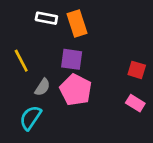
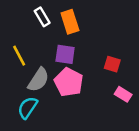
white rectangle: (46, 18) -> (42, 17), turned 48
red square: (137, 70) -> (112, 64), moved
gray semicircle: (42, 87) -> (38, 80), size x1.5

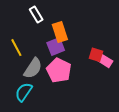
orange rectangle: (70, 22) -> (60, 32), moved
purple square: (65, 54) -> (56, 47), turned -30
pink rectangle: (123, 94) -> (105, 61), moved

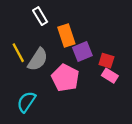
purple square: (56, 47) -> (82, 51), moved
pink rectangle: (105, 61) -> (110, 76), moved
gray semicircle: (33, 68) -> (38, 60), moved

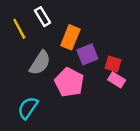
orange rectangle: (66, 35) -> (70, 37), turned 40
yellow line: (18, 53) -> (19, 29), moved

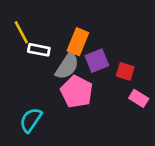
white rectangle: (42, 17) -> (39, 50), moved, turned -48
gray semicircle: (40, 63) -> (67, 66), moved
pink rectangle: (117, 80) -> (139, 98), moved

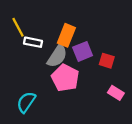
pink rectangle: (139, 98) -> (116, 93), moved

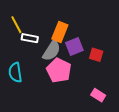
pink rectangle: (116, 93) -> (98, 95), moved
cyan semicircle: (26, 102) -> (15, 72), moved, turned -42

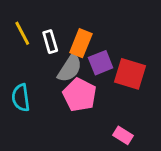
white rectangle: (30, 38) -> (50, 42), moved, turned 63
red square: (96, 55) -> (130, 74), size x1.6
pink rectangle: (98, 95) -> (123, 135), moved

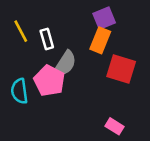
orange rectangle: (81, 43) -> (100, 40), moved
purple square: (101, 63) -> (104, 18), moved
pink pentagon: (80, 95) -> (49, 81), moved

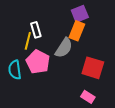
yellow line: (21, 31) -> (28, 41), moved, turned 42
gray semicircle: (65, 64) -> (64, 48), moved
red square: (121, 69) -> (93, 68), moved

